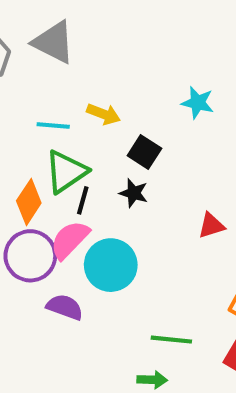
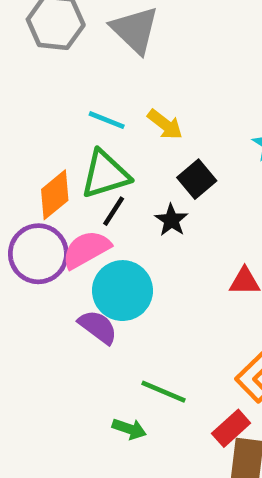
purple semicircle: (65, 307) -> (98, 327), moved

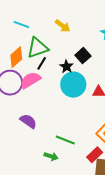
cyan line: (107, 120) -> (21, 25), moved
black square: (197, 179) -> (83, 56), moved
cyan circle: (122, 291) -> (73, 85), moved
purple semicircle: (98, 327) -> (28, 121), moved

